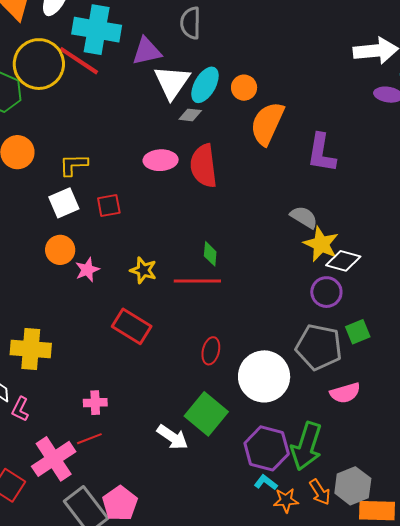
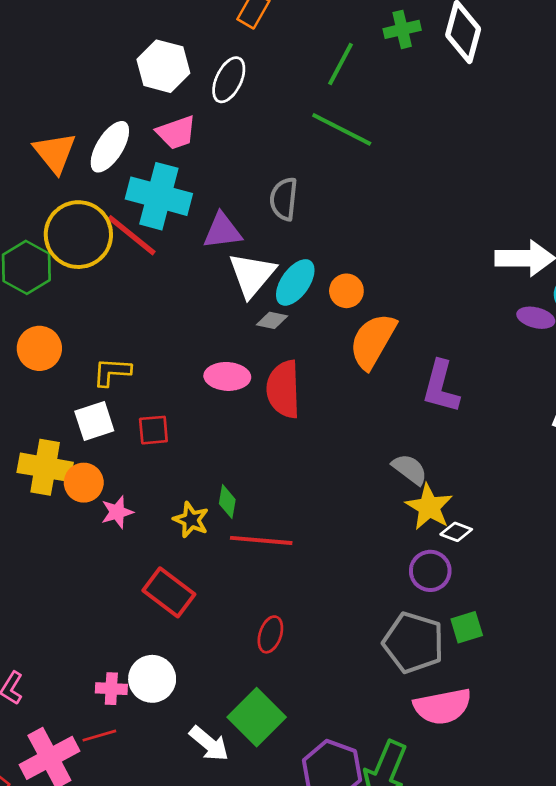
green diamond: (210, 254) -> (227, 502), moved
white diamond: (343, 261) -> (456, 532), size x0.7
yellow cross: (31, 349) -> (45, 467), moved
white circle: (264, 376) -> (152, 679), moved, size x0.7
pink semicircle: (345, 393) -> (443, 706), size x1.4

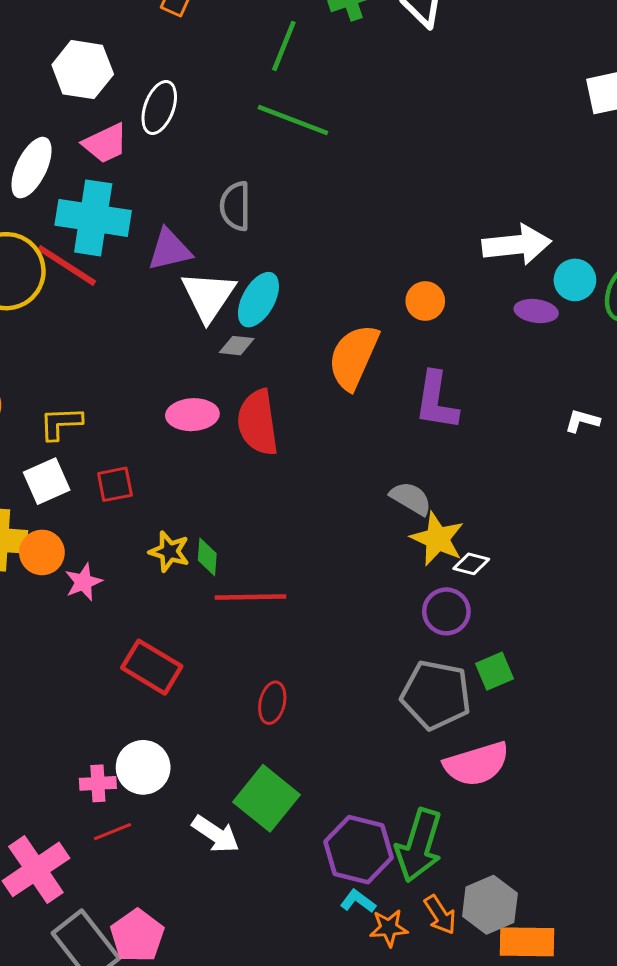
white ellipse: (229, 80) -> (159, 107), moved
orange circle: (346, 291) -> (425, 301), moved
yellow star: (191, 520) -> (169, 552), moved
red line: (99, 736) -> (112, 832), moved

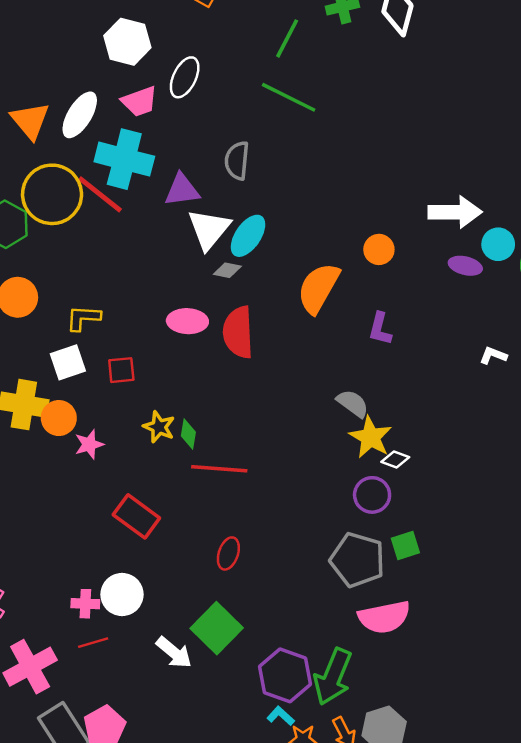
purple L-shape: (436, 401) -> (380, 329), size x0.7

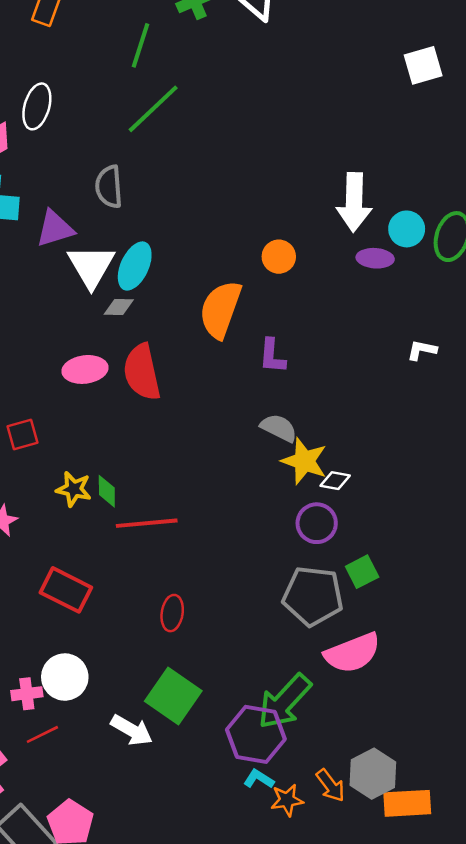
green line: (289, 97) -> (153, 109), turned -60
white arrow: (455, 212) -> (354, 202), turned 102
purple L-shape: (380, 329) -> (272, 356), moved
green arrow: (333, 677) -> (284, 701), moved, turned 30

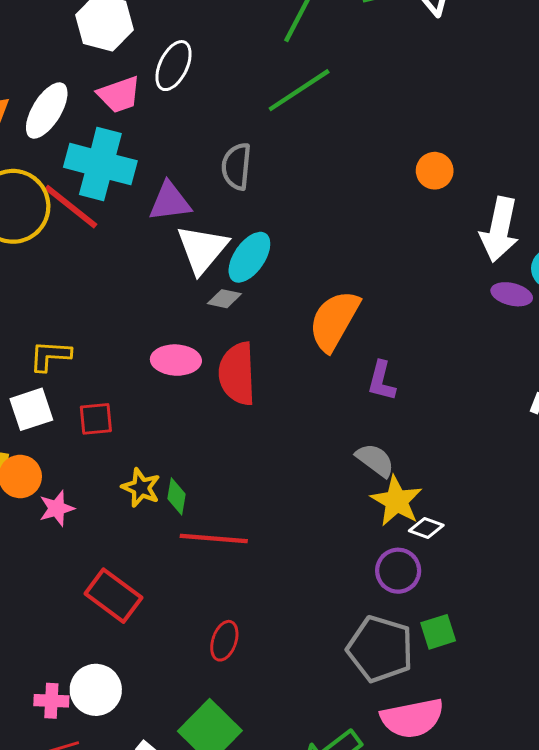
orange circle: (279, 257) -> (435, 171), moved

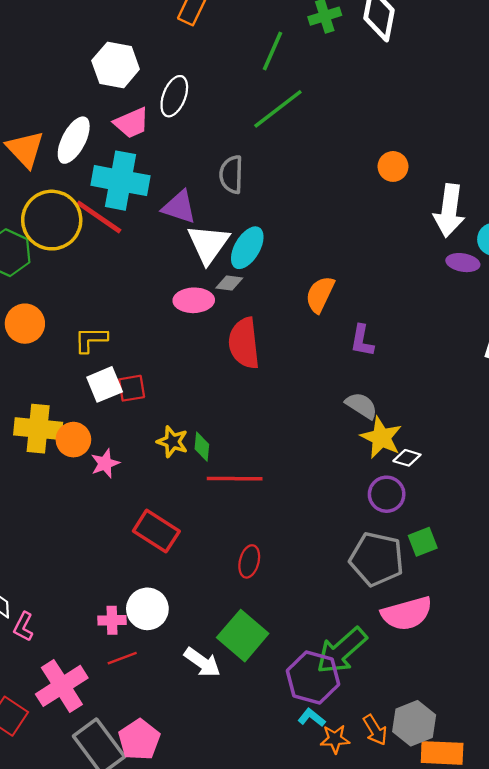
purple triangle: (170, 202) -> (179, 207), turned 30
orange semicircle: (334, 321) -> (320, 294), size x0.7
pink ellipse: (176, 360) -> (194, 300), moved
white square: (31, 409) -> (105, 384), moved

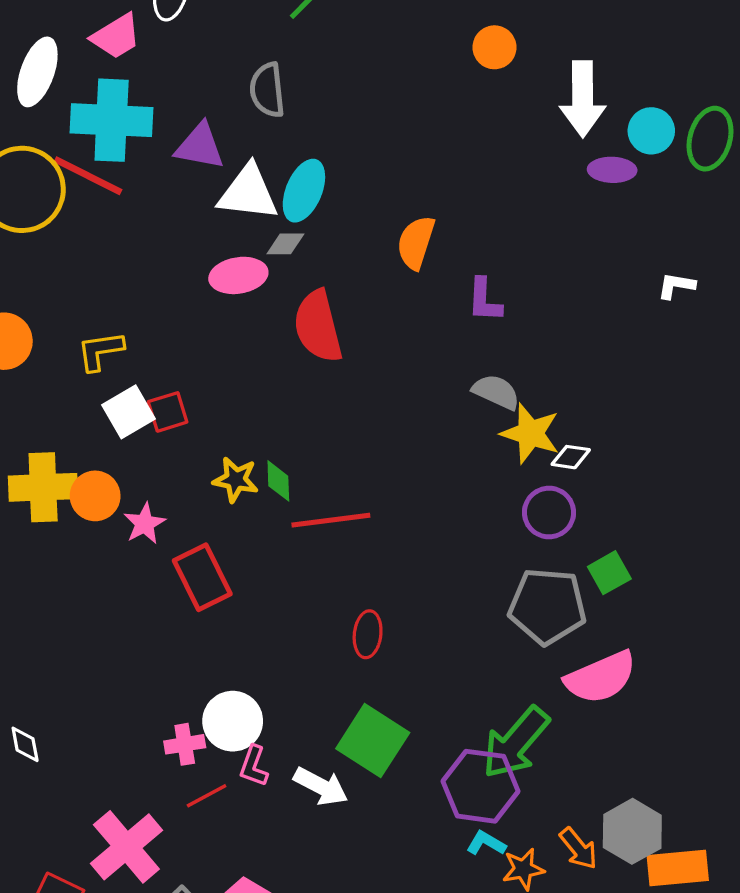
white triangle: (208, 244) -> (248, 193), turned -51
red rectangle: (156, 531) -> (202, 577), moved, turned 39
pink L-shape: (23, 627) -> (254, 766), moved

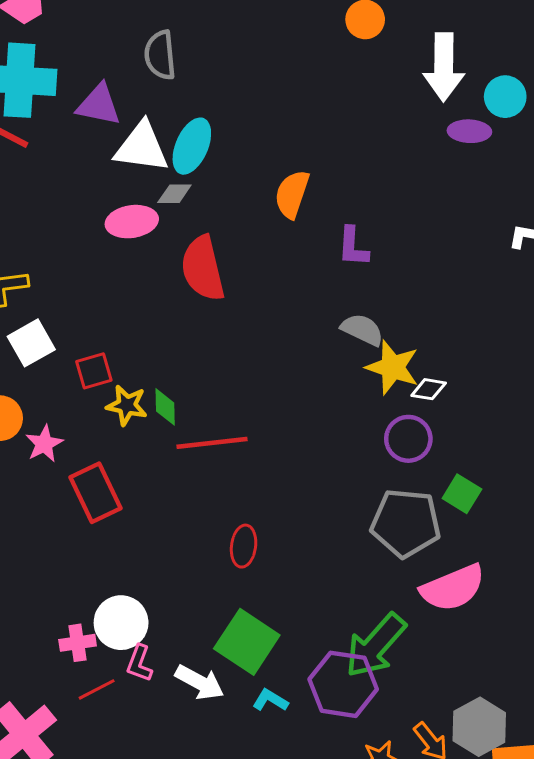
red square: (168, 412) -> (94, 371), moved
green square: (609, 573) -> (462, 494), turned -30
cyan L-shape: (486, 843) -> (270, 700), moved

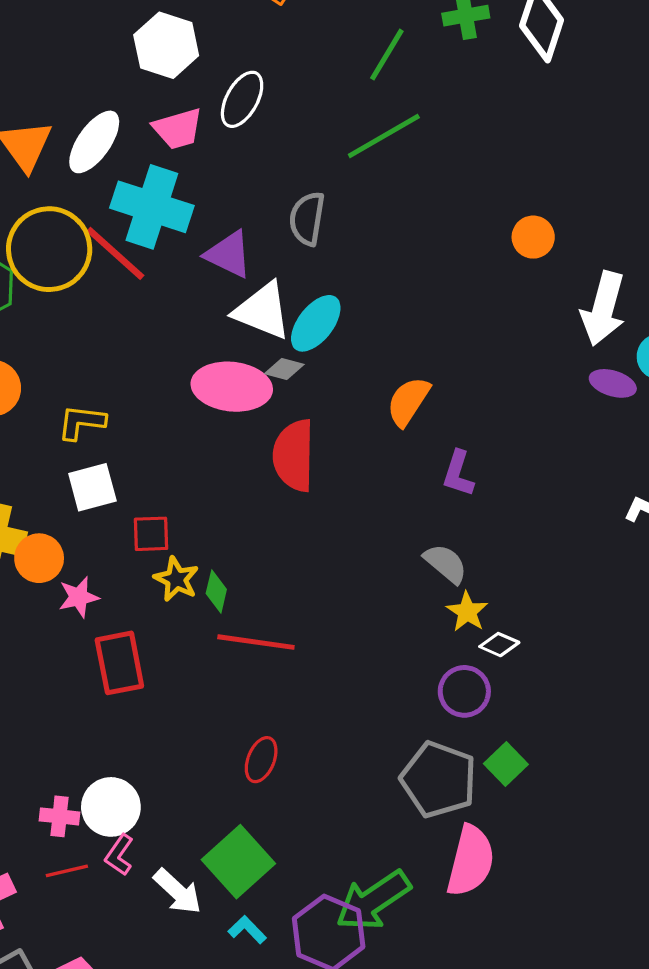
pink ellipse: (132, 222) -> (232, 387), size x1.4
yellow star: (393, 367) -> (467, 612), size x0.7
pink semicircle: (453, 588) -> (471, 861), turned -68

